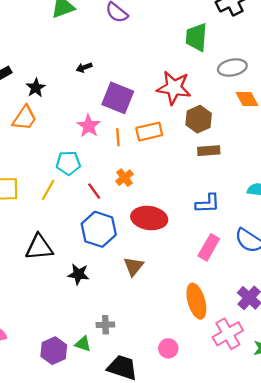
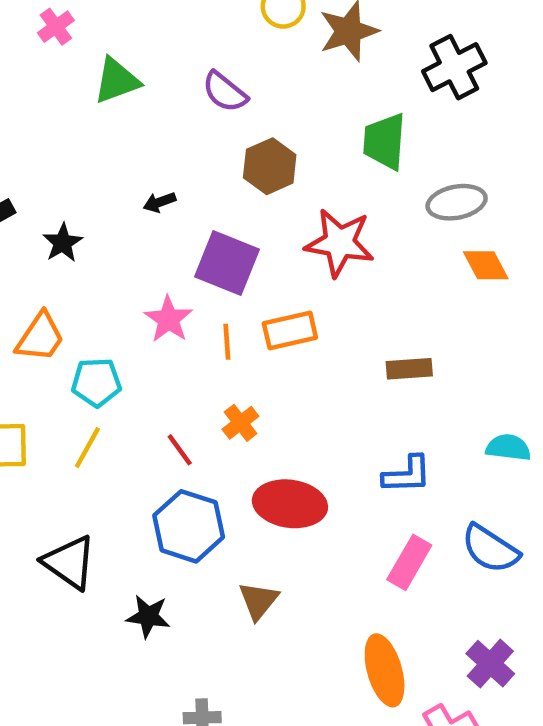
orange trapezoid: (25, 118) -> (40, 337), moved
brown hexagon: (199, 119) -> (270, 166), moved
cyan pentagon: (68, 163) -> (96, 382), moved
black triangle: (39, 247) -> (69, 562), turned 40

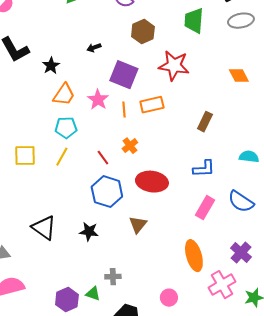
gray ellipse: (457, 202) -> (241, 21), moved
orange trapezoid: (40, 337) -> (64, 95), moved
brown rectangle: (409, 369) -> (205, 122), turned -60
black triangle: (69, 562) -> (44, 228), moved

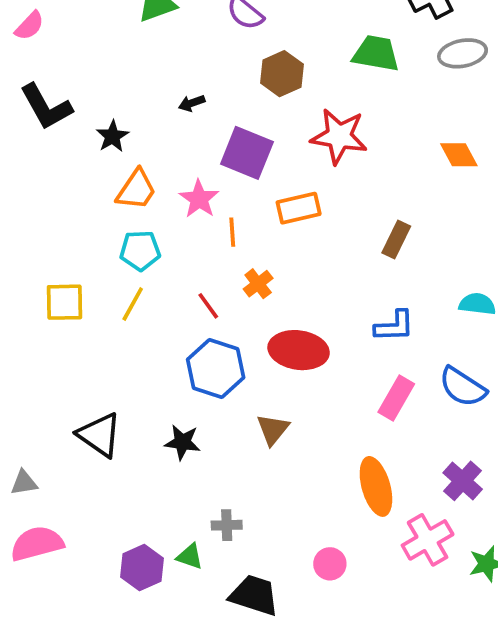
green trapezoid: (194, 21) -> (376, 53), turned 96
orange line: (124, 110) -> (232, 232), moved

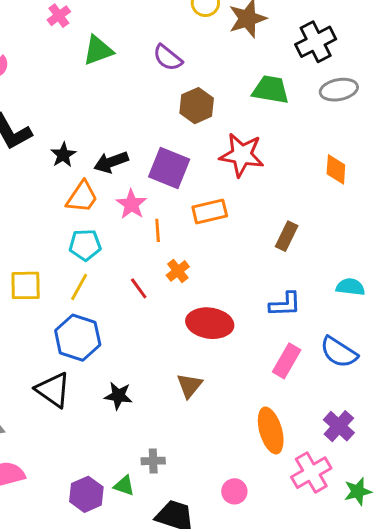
black arrow: (192, 103) -> (111, 162), moved, size x1.6
orange diamond: (459, 155) -> (336, 169), turned 32
blue hexagon: (216, 368) -> (78, 338), moved

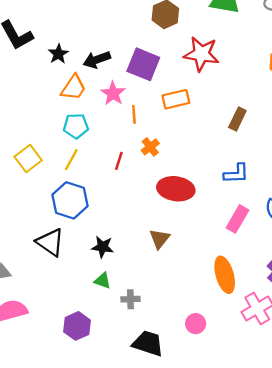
yellow square: (26, 285) -> (28, 159), turned -36
red line: (139, 288) -> (119, 161), turned 54
green triangle: (124, 486) -> (103, 281), moved

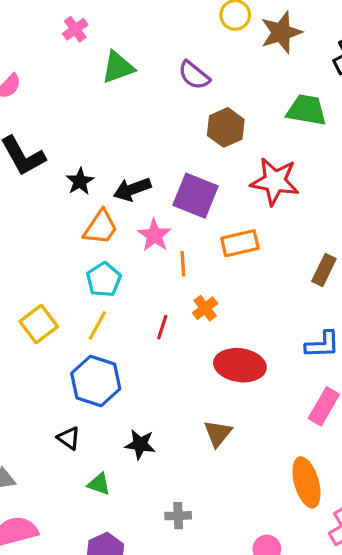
cyan pentagon: (76, 126) -> (104, 280), turned -30
black triangle: (50, 242) -> (69, 438), size x0.6
green triangle: (103, 281) -> (99, 484), moved

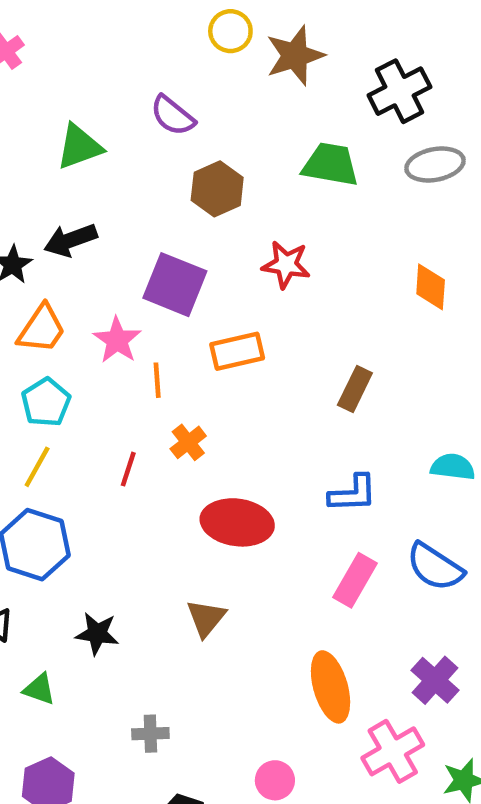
green triangle: (118, 67) -> (79, 147), moved
red star: (275, 181) -> (286, 265), size x0.7
black arrow: (132, 189) -> (70, 240), moved

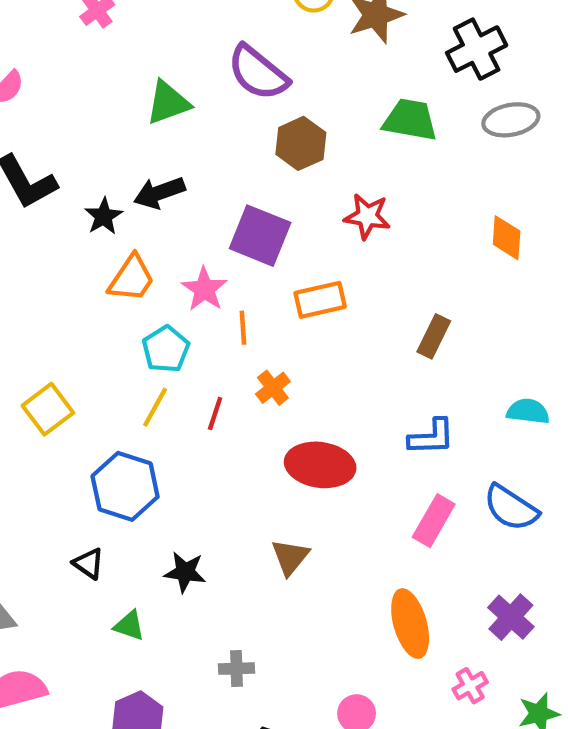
purple semicircle: (173, 116) -> (258, 73), size x1.4
cyan pentagon: (46, 402) -> (166, 349), moved
yellow line: (37, 467) -> (155, 407), moved
pink cross: (393, 751) -> (470, 686), size x0.6

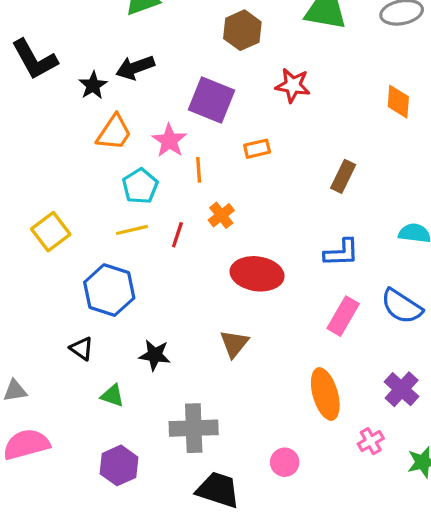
orange rectangle: (320, 300) -> (257, 149), size x0.7
yellow line: (155, 407) -> (132, 230), turned 48
gray cross: (237, 669) -> (194, 428), size x1.8

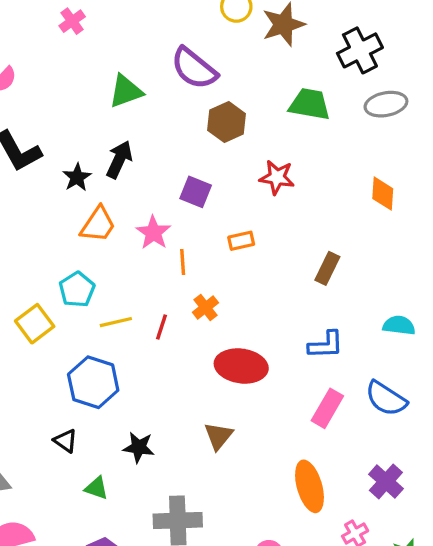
black arrow: (135, 68) -> (119, 159), turned 135
purple square: (212, 100) -> (196, 192), size x0.7
cyan pentagon: (140, 186) -> (77, 290), moved

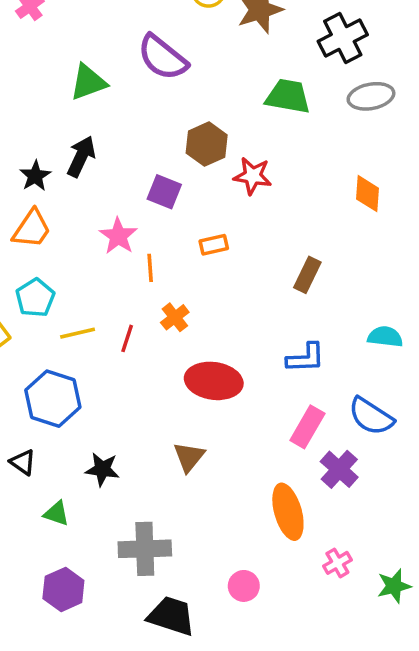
brown hexagon: (227, 122) -> (207, 144), moved
orange trapezoid: (98, 224) -> (32, 229), moved
purple cross: (386, 481) -> (339, 469), moved

